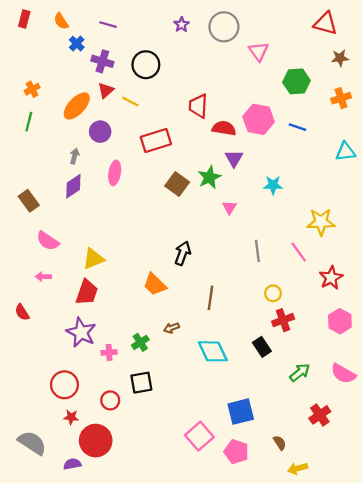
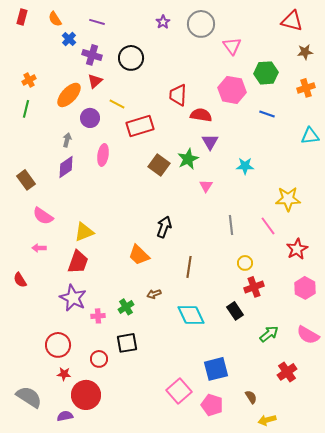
yellow line: (130, 101) -> (117, 104), moved
pink hexagon: (259, 119) -> (232, 90), moved

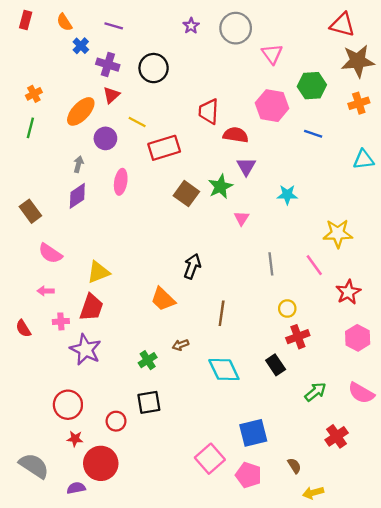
brown star: (305, 52) -> (358, 61), size x1.8
pink cross: (98, 316) -> (61, 321), moved

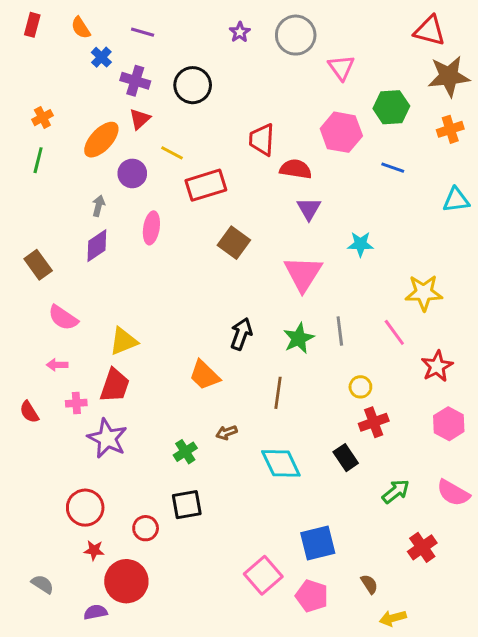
green star: (220, 187) -> (299, 338), moved
pink triangle: (242, 218) -> (303, 274), size x2.0
gray semicircle: (34, 466) -> (42, 584), size x0.6

